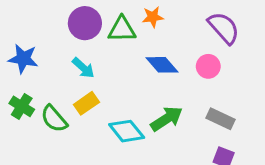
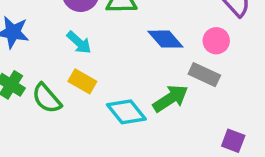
yellow rectangle: (86, 103) -> (82, 81), turned 65
gray rectangle: (221, 119) -> (204, 75), moved

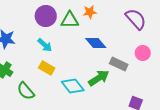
pink circle: (216, 41) -> (143, 53), moved
green semicircle: (47, 98) -> (26, 91), moved

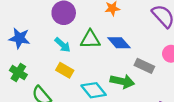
green triangle: (70, 20) -> (90, 39), moved
green arrow: (99, 78) -> (122, 81), turned 45

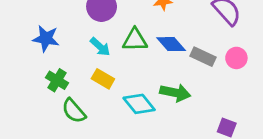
gray rectangle: (144, 66) -> (203, 57), moved
green cross: (18, 73) -> (57, 80), moved

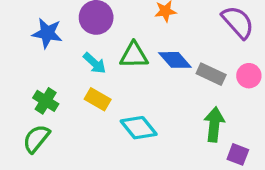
blue star: (46, 39) -> (47, 33), moved
green arrow: (175, 93) -> (214, 125), moved, turned -96
green semicircle: (74, 111) -> (36, 139), moved, turned 80

